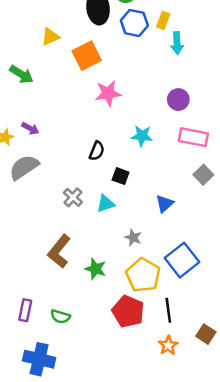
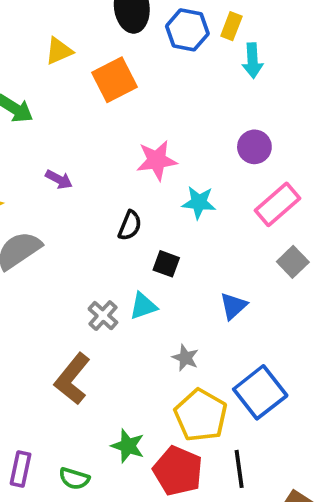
pink star: (108, 93) -> (157, 160), moved
purple arrow: (30, 128) -> (59, 179), moved
pink rectangle: (193, 137) -> (277, 204), turned -52
gray cross: (73, 197) -> (103, 316), moved
green star: (95, 269) -> (128, 446), moved

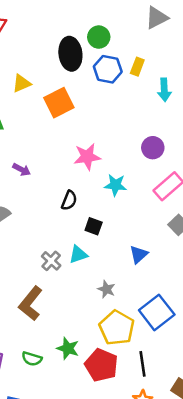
cyan arrow: (253, 61) -> (164, 90), moved
green semicircle: (74, 479) -> (32, 359), moved

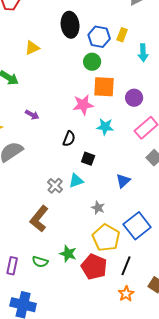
green circle: (99, 37) -> (92, 62), moved
orange square: (59, 103) -> (104, 87), moved, turned 30
black line: (142, 364) -> (126, 266), turned 30

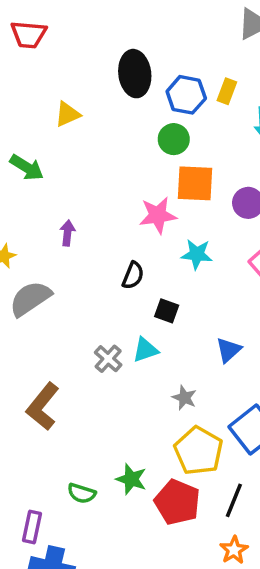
purple arrow: (32, 115) -> (67, 233), turned -112
brown L-shape: (39, 219) -> (43, 407), moved
purple rectangle: (12, 266) -> (32, 527), moved

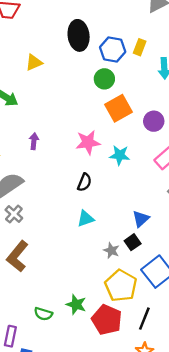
orange square: (195, 183) -> (118, 108), turned -32
pink star: (158, 215) -> (88, 142), moved
black semicircle: (133, 275) -> (84, 182), moved
black square: (167, 311) -> (133, 242), moved, turned 35
gray cross: (108, 359) -> (14, 214), moved

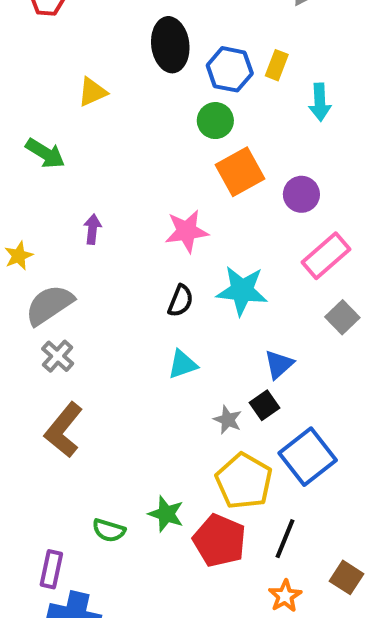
cyan star: (120, 155) -> (242, 291), moved, size x1.4

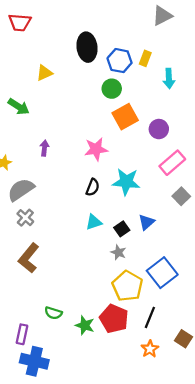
black square: (265, 405) -> (122, 229), moved
green star: (166, 514) -> (85, 325), moved

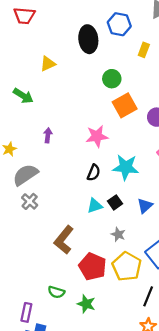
blue hexagon: (120, 61) -> (119, 24), moved
black square: (122, 229) -> (115, 202), moved
brown L-shape: (29, 258) -> (64, 240), moved
red pentagon: (114, 319) -> (93, 267), moved

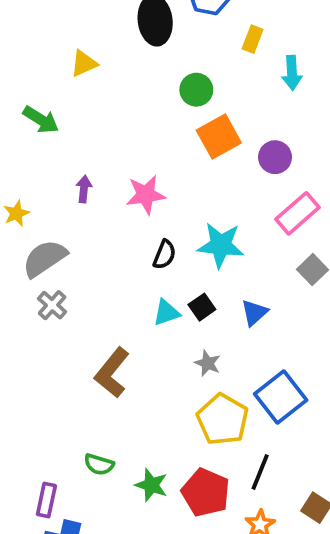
pink star: (97, 136) -> (146, 195), moved
red pentagon: (93, 267) -> (206, 493), moved

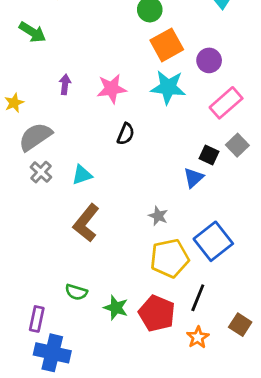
cyan star: (221, 245) -> (168, 87), moved
black square: (202, 307) -> (209, 155), moved, turned -30
cyan triangle: (166, 313) -> (82, 175), moved
yellow pentagon: (223, 419) -> (170, 258), turned 30

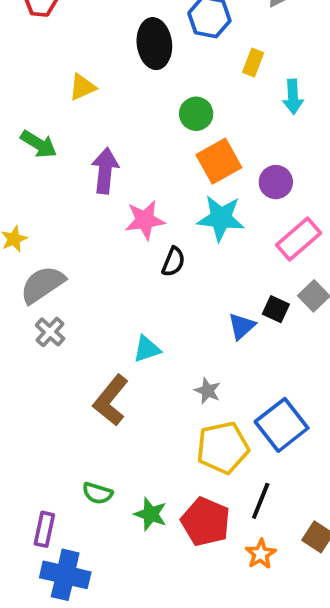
purple arrow: (65, 84) -> (105, 171), moved, size x1.6
black semicircle: (126, 134) -> (173, 262), moved
cyan triangle: (82, 175) -> (147, 349), moved
blue triangle: (194, 178) -> (242, 326), moved

